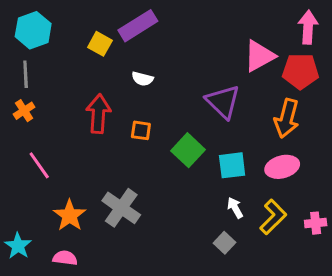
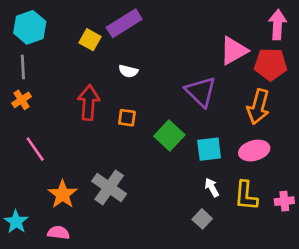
yellow L-shape: (273, 217) -> (246, 196), turned 140

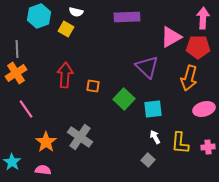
purple rectangle: (124, 23) -> (127, 17), moved, turned 30
cyan hexagon: (30, 27) -> (39, 16), moved
white semicircle: (128, 71) -> (76, 12), moved
orange cross: (22, 100) -> (16, 73), size x1.5
pink ellipse: (254, 151) -> (204, 109), moved

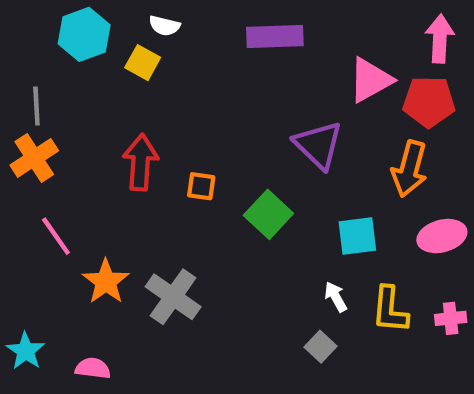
cyan square: (153, 109) -> (357, 236), moved
orange star: (46, 142) -> (106, 282), moved

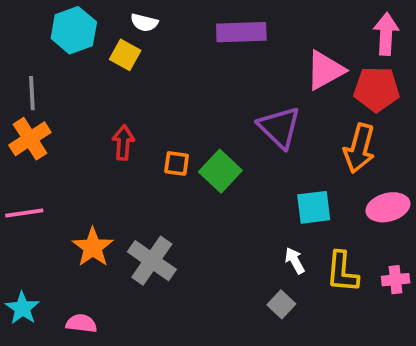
red arrow: (141, 162) -> (123, 143), size x0.7
green square: (268, 214) -> (220, 171), moved
pink line: (56, 236) -> (24, 213), moved, turned -63

